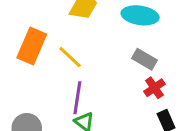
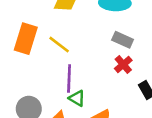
red cross: (154, 88) -> (123, 64), moved

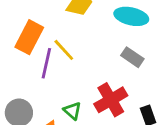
red cross: (123, 64) -> (111, 100), moved, size x1.6
purple line: (69, 78) -> (46, 63), moved

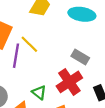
gray rectangle: (132, 57) -> (80, 57), moved

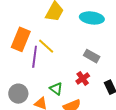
red cross: (69, 82) -> (83, 78), size x0.6

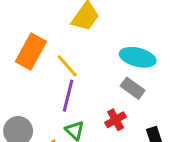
cyan ellipse: (92, 18) -> (138, 57), moved
purple line: (35, 57) -> (68, 96), moved

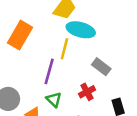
cyan ellipse: (138, 57) -> (81, 30), moved
yellow line: (67, 66) -> (64, 49), moved, turned 54

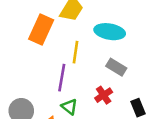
cyan ellipse: (81, 30) -> (110, 32), moved
orange rectangle: (20, 35) -> (41, 29), moved

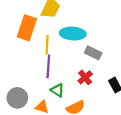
cyan ellipse: (110, 32) -> (73, 34), moved
yellow line: (75, 52) -> (47, 45), moved

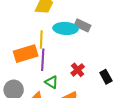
orange rectangle: (27, 28) -> (26, 54), moved, turned 55
gray rectangle: (93, 53) -> (82, 25), moved

